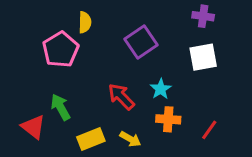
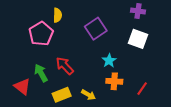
white square: (203, 57) -> (138, 39), turned 30
red arrow: (121, 97) -> (65, 66), moved

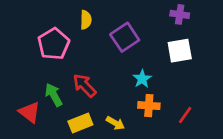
yellow semicircle: (57, 15) -> (86, 20), moved
white square: (138, 39) -> (180, 51), turned -30

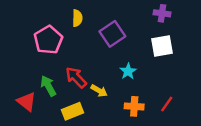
orange cross: (149, 106) -> (134, 106), moved
yellow arrow: (115, 123) -> (99, 91), moved

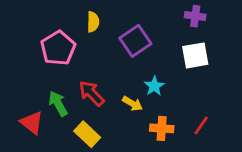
yellow arrow: (99, 91) -> (132, 104), moved
yellow rectangle: (73, 111) -> (87, 134), turned 65

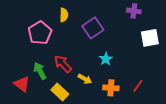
white square: (195, 55) -> (150, 38), moved
yellow arrow: (132, 104) -> (85, 79), moved

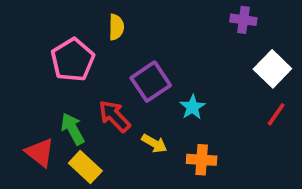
purple square: (93, 28) -> (151, 82), moved
white square: (150, 38) -> (272, 69), turned -36
red line: (138, 86) -> (276, 114), moved
yellow rectangle: (60, 92) -> (85, 167), moved

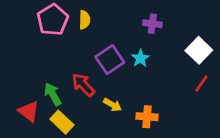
purple cross: (243, 20) -> (152, 24), moved
pink pentagon: (73, 60) -> (53, 20), moved
cyan star: (193, 107) -> (140, 58), moved

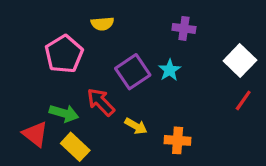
pink pentagon: (53, 20) -> (64, 54), moved
yellow semicircle: (85, 20) -> (102, 24), turned 84
green arrow: (53, 94) -> (64, 113), turned 135

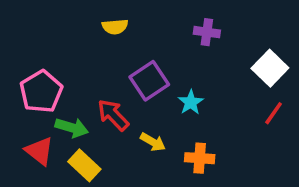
pink pentagon: (64, 54) -> (41, 92), moved
cyan star: (170, 70) -> (191, 102), moved

